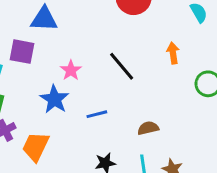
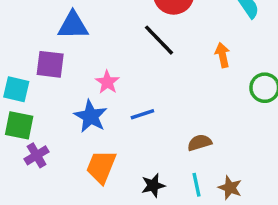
black line: (122, 66) -> (159, 40), moved
blue line: (97, 114) -> (142, 114), moved
orange trapezoid: (36, 147) -> (101, 167), moved

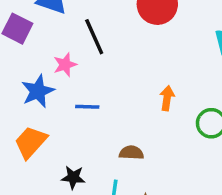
black line: (159, 40) -> (94, 37), moved
orange arrow: (223, 55) -> (167, 98), moved

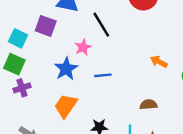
orange arrow: (167, 98) -> (159, 62), turned -63
brown semicircle: (131, 153) -> (148, 104), moved

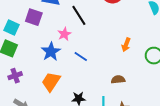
orange arrow: (159, 62) -> (126, 45), turned -96
blue line: (103, 75) -> (81, 56), turned 40
purple cross: (22, 88) -> (15, 76), moved

